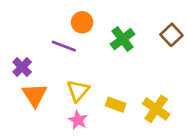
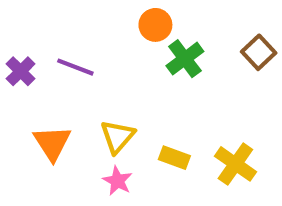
orange circle: (82, 22) -> (155, 25), moved
purple line: (64, 46) -> (75, 67), moved
purple cross: (22, 67) -> (21, 71), moved

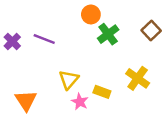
orange triangle: (52, 143) -> (26, 100), moved
yellow cross: (235, 164) -> (138, 78), moved
pink star: (117, 181) -> (80, 102), moved

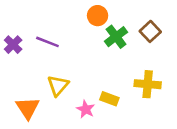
brown square: (151, 30) -> (150, 31), moved
yellow cross: (138, 78) -> (148, 84), turned -30
yellow triangle: (69, 80) -> (58, 86), moved

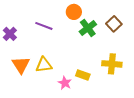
purple line: (47, 42) -> (44, 26), moved
yellow triangle: (58, 86) -> (44, 65), turned 42
orange triangle: (28, 108) -> (21, 65), moved

